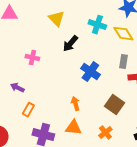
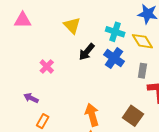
pink cross: (32, 58) -> (47, 66), turned 32
blue cross: (90, 72) -> (114, 58), moved
orange arrow: (75, 104) -> (92, 115), size x1.5

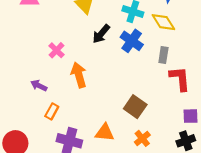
orange arrow: (92, 115) -> (79, 75), moved
brown square: (133, 116) -> (135, 107), moved

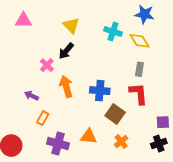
black arrow: (101, 34) -> (66, 51), moved
blue cross: (132, 41) -> (100, 91), moved, turned -30
red L-shape: (180, 79) -> (138, 94), moved

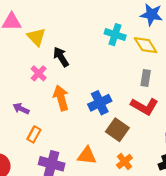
yellow triangle: (71, 25) -> (36, 37), moved
black arrow: (66, 51) -> (61, 57), turned 108
blue cross: (100, 91) -> (100, 103), turned -30
red L-shape: (138, 94) -> (144, 106), turned 125

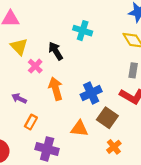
cyan cross: (115, 35) -> (83, 31), moved
yellow triangle: (36, 37) -> (19, 47), moved
orange triangle: (87, 156) -> (79, 129), moved

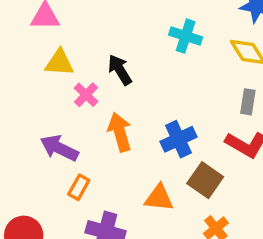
cyan cross: (83, 31) -> (186, 36), moved
yellow triangle: (19, 47) -> (59, 63), turned -42
purple arrow: (19, 98) -> (59, 148), size x1.5

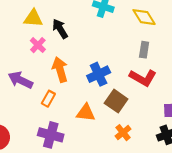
yellow triangle: (59, 63) -> (33, 18), moved
orange rectangle: (79, 187) -> (48, 99), moved

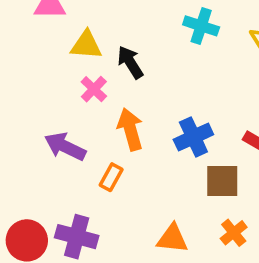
brown square: (116, 101) -> (222, 181), turned -35
orange triangle: (86, 113) -> (172, 239), moved
purple cross: (51, 135) -> (77, 237), moved

